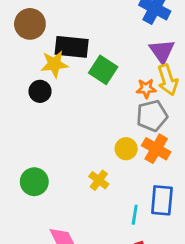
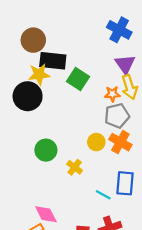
brown circle: (30, 24) -> (33, 40), moved
black circle: (40, 91) -> (28, 96), size x1.6
green circle: (34, 182) -> (46, 150), moved
cyan line: (135, 215) -> (103, 195), turned -70

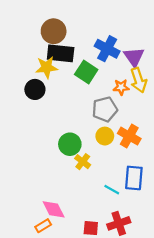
blue cross: (119, 30) -> (107, 49), moved
brown circle: (33, 40) -> (54, 31), moved
black circle: (28, 96) -> (35, 89), size x0.7
gray pentagon: (117, 116) -> (105, 109), moved
green circle: (46, 150) -> (70, 144), moved

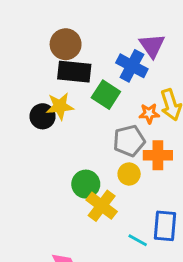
purple triangle: (134, 57) -> (152, 46), moved
yellow star: (47, 67) -> (60, 106), moved
orange cross: (129, 136) -> (158, 155), moved, turned -30
yellow cross: (83, 162) -> (102, 206), size x1.5

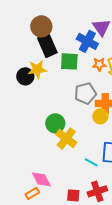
black rectangle: (74, 72) -> (47, 45), turned 60
green square: (106, 95) -> (69, 61), turned -30
orange star: (149, 113) -> (99, 64), moved
yellow circle: (129, 174) -> (100, 116), moved

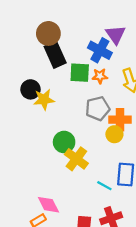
orange star: (99, 64) -> (100, 76), moved
yellow star: (37, 69) -> (44, 100), moved

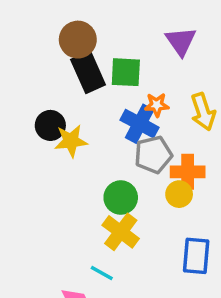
blue cross: (100, 50) -> (140, 124), moved
green square: (80, 73) -> (126, 72), moved
green circle: (64, 142) -> (121, 198), moved
cyan line: (104, 186) -> (102, 273), moved

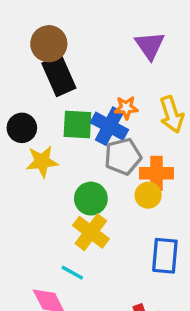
green square: (126, 72) -> (77, 124), moved
yellow star: (71, 141) -> (42, 162), moved

